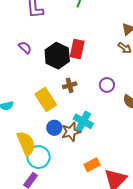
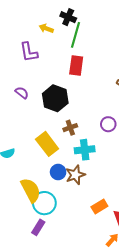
red rectangle: (77, 49) -> (76, 66), moved
cyan cross: (83, 121) -> (85, 150), moved, turned -30

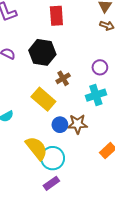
cyan cross: (85, 150) -> (96, 95), moved
brown star: (75, 175) -> (78, 124), turned 30
purple rectangle: (38, 227) -> (51, 183), turned 35

